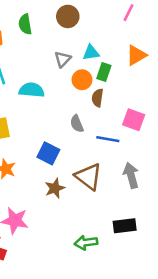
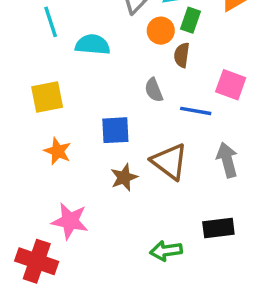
blue square: (48, 153) -> (115, 130), turned -30

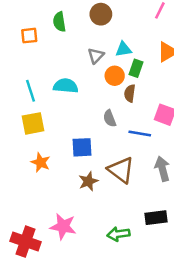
cyan line: (51, 22) -> (31, 91), moved
pink star: (70, 221) -> (63, 226), moved

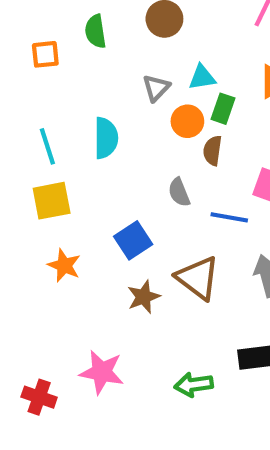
cyan semicircle: (66, 86) -> (106, 138), turned 85
blue square: (82, 147) -> (133, 240), turned -30
red cross: (25, 242) -> (39, 397), size x0.7

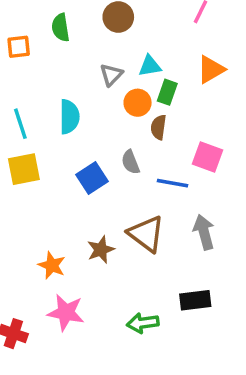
blue square: (133, 240) -> (92, 178), moved
orange star: (64, 265) -> (52, 265), moved

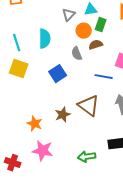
brown semicircle: (159, 127) -> (96, 45), turned 64
gray semicircle: (131, 162) -> (77, 54), moved
yellow square: (24, 169) -> (19, 69), turned 30

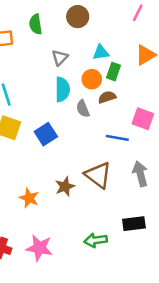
gray triangle: (69, 15) -> (60, 57), moved
cyan semicircle: (45, 39) -> (62, 89), moved
blue square: (58, 74) -> (46, 134), moved
pink star: (43, 151) -> (39, 248), moved

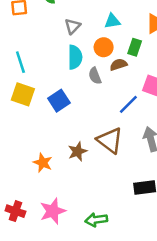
green rectangle: (113, 72) -> (135, 47), moved
blue line: (117, 138) -> (128, 104), turned -55
green arrow: (96, 240) -> (96, 220), moved
pink star: (39, 248) -> (53, 211), turned -30

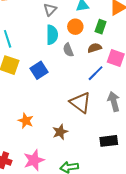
brown semicircle: (118, 65) -> (95, 48), moved
brown star: (78, 152) -> (60, 132), moved

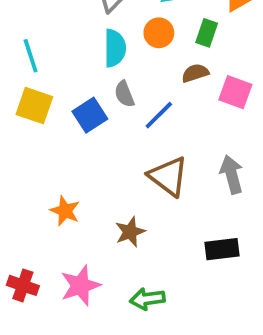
gray semicircle: (68, 50) -> (124, 94), moved
blue line: (96, 73) -> (159, 115), moved

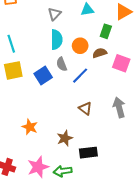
orange circle: (159, 33) -> (80, 46), moved
yellow square: (34, 106) -> (13, 70), turned -30
brown triangle: (168, 176) -> (85, 108), size x0.6
black rectangle: (222, 249) -> (88, 153), moved
green arrow: (147, 299) -> (63, 171), moved

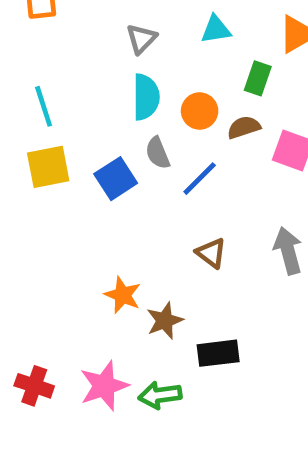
orange star: (30, 127) -> (123, 295), moved

